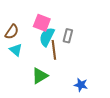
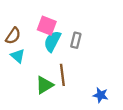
brown line: (54, 50) -> (62, 75), moved
blue star: (81, 85) -> (101, 95), moved

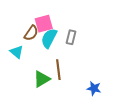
pink square: (47, 26) -> (44, 24), turned -36
brown semicircle: (13, 36) -> (31, 33), moved

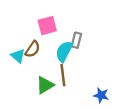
brown semicircle: (31, 33) -> (33, 49), moved
cyan semicircle: (49, 38) -> (64, 51), moved

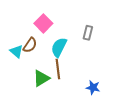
pink square: (47, 26) -> (43, 23), turned -30
gray rectangle: (76, 40) -> (88, 33), moved

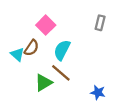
gray rectangle: (88, 33) -> (100, 23), moved
brown line: (58, 69) -> (61, 73), turned -42

